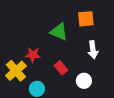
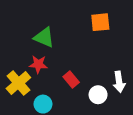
green triangle: (59, 32) -> (44, 37), moved
white arrow: (93, 50) -> (119, 82), moved

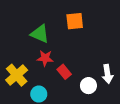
orange square: (100, 22) -> (75, 21), moved
red star: (38, 64) -> (45, 58), moved

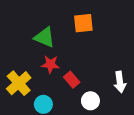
white circle: (88, 86) -> (90, 101), moved

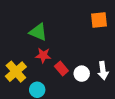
orange square: (83, 23) -> (99, 20), moved
white circle: (90, 101) -> (82, 74), moved

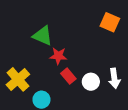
orange square: (99, 20) -> (110, 22), turned 30
red star: (43, 55) -> (58, 56), moved

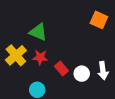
red star: (58, 56) -> (40, 57), moved
yellow cross: (18, 79) -> (16, 55), moved

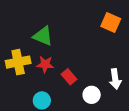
yellow cross: (16, 55) -> (18, 62), turned 30
white circle: (82, 74) -> (92, 95), moved

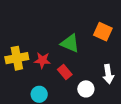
orange square: (111, 22) -> (103, 32), moved
green triangle: (43, 36) -> (70, 43), moved

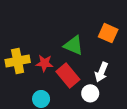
red rectangle: (65, 72) -> (68, 75), size x1.5
white arrow: (108, 74) -> (101, 72), moved, turned 30

